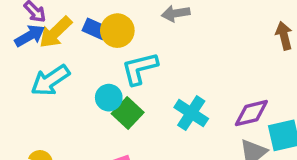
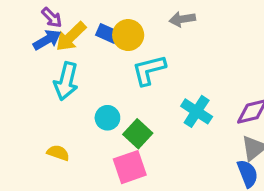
cyan arrow: (50, 80) -> (66, 81), turned -42
cyan circle: (109, 98) -> (107, 118), moved
green square: (128, 113) -> (138, 134), moved

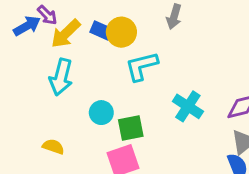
gray arrow: (182, 19) -> (174, 17), turned -65
blue arrow: (47, 40) -> (27, 26), moved
green square: (138, 134) -> (131, 128), turned 36

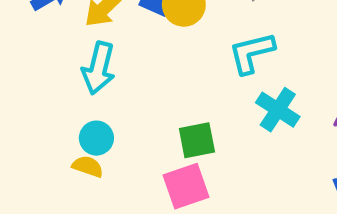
cyan L-shape: (142, 66) -> (252, 53), moved
cyan circle: (101, 113) -> (96, 138), moved

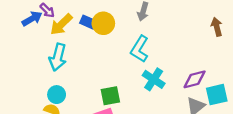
cyan L-shape: (252, 53) -> (140, 49), turned -44

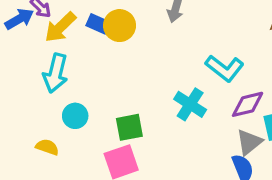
cyan L-shape: (140, 49) -> (225, 68), moved, turned -84
cyan circle: (57, 95) -> (75, 116), moved

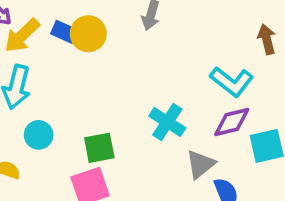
cyan L-shape: (225, 68) -> (232, 82), moved
gray triangle: (249, 142) -> (200, 164), moved

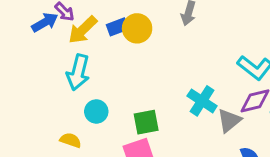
blue rectangle: (64, 32) -> (117, 27), turned -45
gray triangle: (200, 164) -> (229, 121), moved

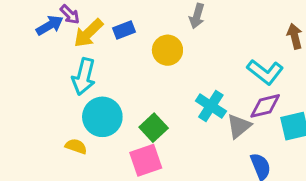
yellow circle: (137, 28) -> (167, 50), moved
cyan circle: (96, 111) -> (102, 117), size x1.6
green square: (146, 122) -> (154, 128), turned -32

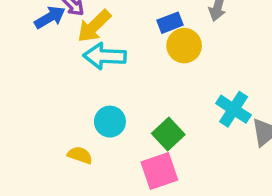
blue rectangle: (124, 30) -> (170, 23), moved
cyan arrow: (84, 77) -> (105, 56), moved, turned 78
cyan circle: (102, 117) -> (110, 122), size x0.7

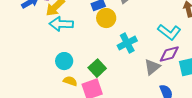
cyan cross: (234, 109) -> (127, 43), moved, turned 30
yellow semicircle: (80, 155) -> (70, 81), moved

